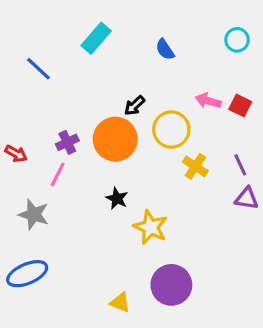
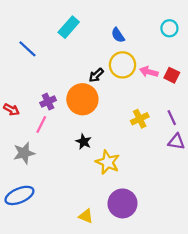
yellow circle: (171, 130) -> (123, 65), moved
yellow cross: (195, 166) -> (140, 119), turned 30
gray star: (34, 214) -> (24, 153), turned -30

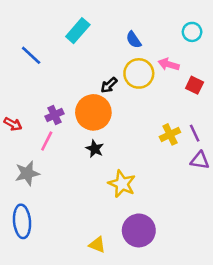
pink arrow: (149, 72) -> (169, 64), moved
yellow cross: (140, 119) -> (170, 134), moved
black star: (84, 142) -> (95, 149), moved
blue ellipse: (19, 195) -> (22, 221), turned -72

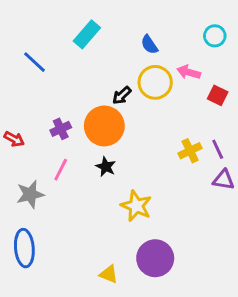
pink line: (47, 141) -> (61, 170), moved

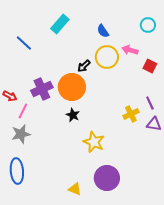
purple cross: (61, 129) -> (42, 89), size x1.5
yellow cross: (190, 151) -> (131, 114), moved
pink line: (61, 170) -> (23, 111), moved

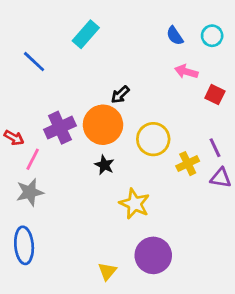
blue semicircle: (103, 31) -> (175, 36), moved
yellow circle: (107, 57) -> (153, 139), moved
yellow triangle: (75, 189) -> (107, 271), turned 48

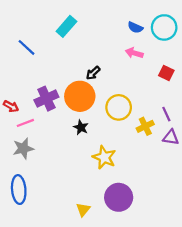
blue semicircle: (175, 36) -> (135, 27), turned -32
cyan circle: (212, 36) -> (164, 27), size x1.5
pink arrow: (186, 72) -> (134, 53), moved
pink line: (33, 159) -> (25, 123), turned 42

